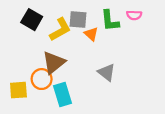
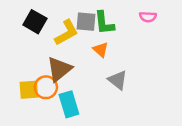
green L-shape: (110, 21) -> (104, 23), moved
orange triangle: (91, 34) -> (101, 50), moved
yellow square: (18, 90) -> (29, 90), moved

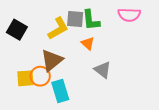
pink semicircle: (148, 17) -> (129, 15), size x1.5
black square: (35, 22) -> (17, 30), moved

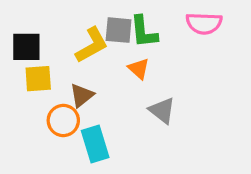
black square: (17, 30) -> (26, 47), turned -30
brown triangle: (52, 60) -> (82, 95), size x0.7
yellow square: (25, 78) -> (38, 79), moved

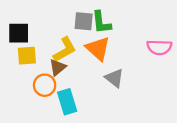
pink semicircle: (204, 23) -> (159, 47), moved
yellow L-shape: (92, 45) -> (65, 50), moved
orange triangle: (139, 69) -> (98, 48), size x1.6

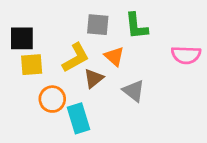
green L-shape: (101, 22) -> (136, 26), moved
orange triangle: (98, 48) -> (114, 56), size x0.7
brown triangle: (58, 67) -> (94, 78), moved

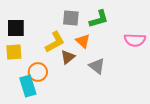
green L-shape: (136, 26) -> (99, 19), turned -100
yellow square: (32, 65) -> (14, 52), moved
cyan rectangle: (78, 118) -> (28, 86), moved

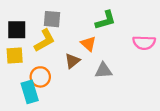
gray square: (71, 18) -> (52, 19), moved
yellow L-shape: (55, 42) -> (45, 41), moved
gray triangle: (97, 66) -> (103, 70), turned -42

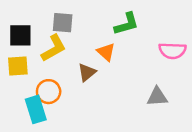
gray triangle: (103, 70) -> (157, 97), moved

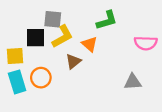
black square: (20, 35) -> (35, 38), moved
yellow L-shape: (54, 48) -> (62, 37), moved
cyan rectangle: (36, 109) -> (17, 82), moved

